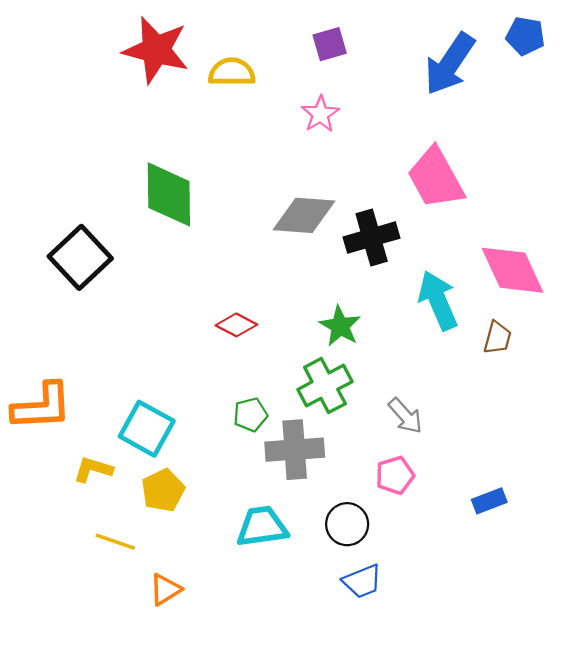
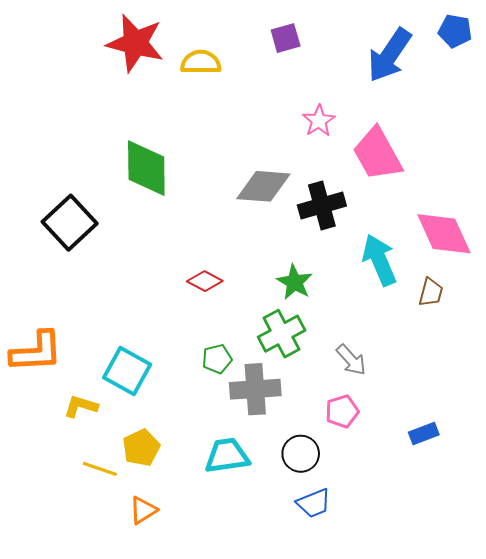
pink star: (320, 114) -> (319, 121), moved
yellow pentagon: (163, 490) -> (141, 448), moved

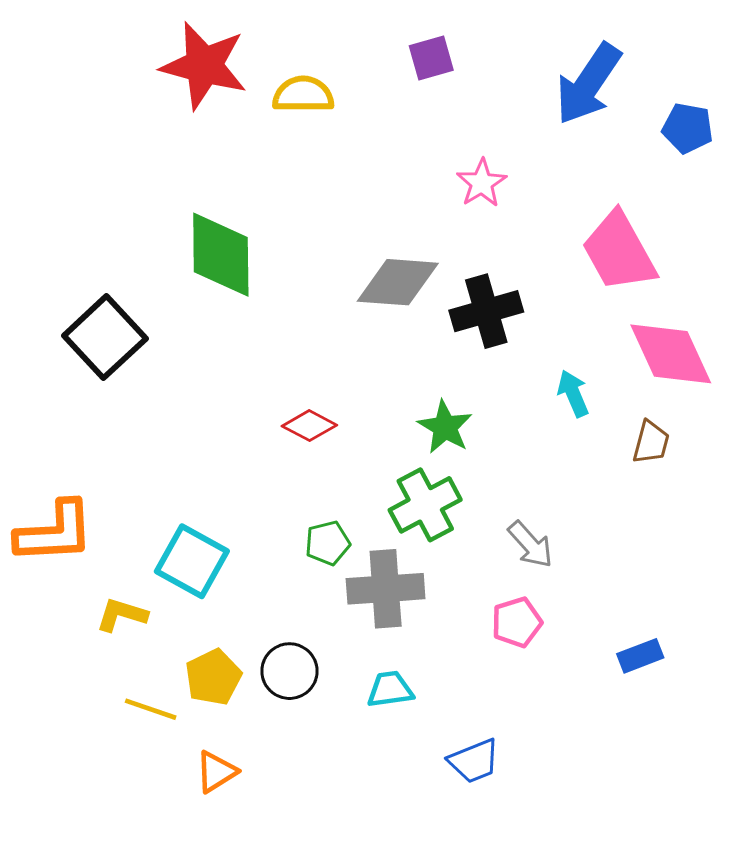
blue pentagon: (455, 31) -> (688, 128), moved
pink trapezoid: (377, 154) -> (619, 252), moved
cyan arrow: (379, 260) -> (573, 394), size x0.6
black circle: (301, 454) -> (289, 671), moved
cyan trapezoid: (227, 456) -> (390, 689), moved, size x0.7

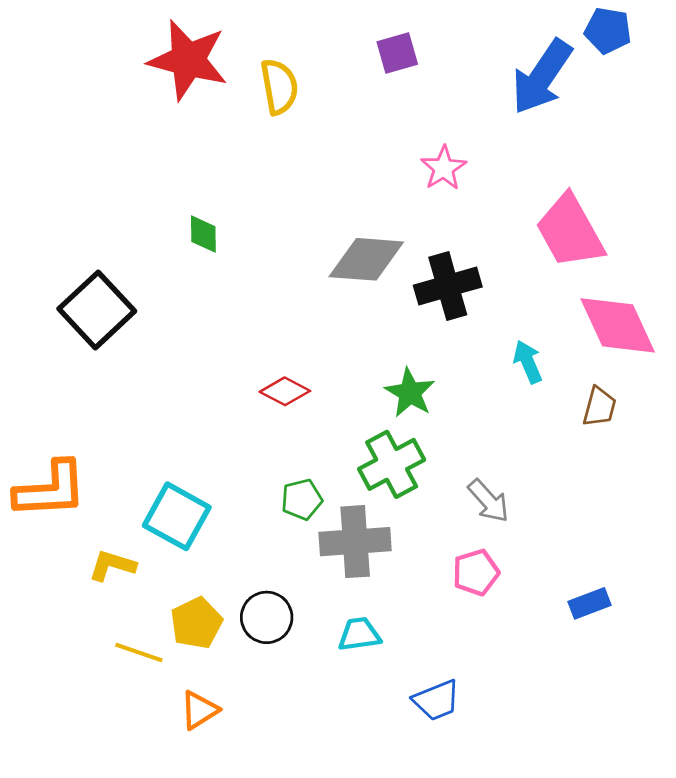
yellow semicircle: (303, 95) -> (279, 87), turned 80
blue pentagon: (688, 128) -> (608, 30), moved
green diamond: (221, 255) -> (203, 234), size x0.5

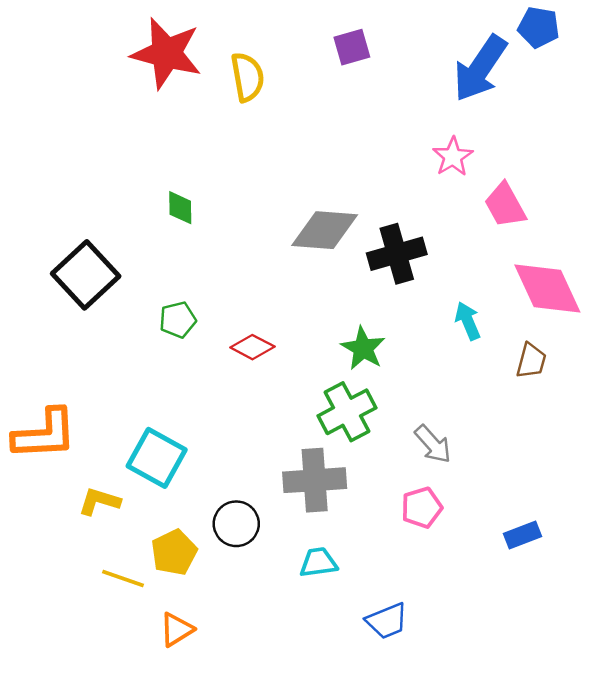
pink star: (444, 168) -> (453, 157), moved
pink trapezoid: (570, 231) -> (505, 205), size x0.7
green pentagon: (302, 499) -> (178, 320), moved
black circle: (267, 617) -> (236, 524), moved

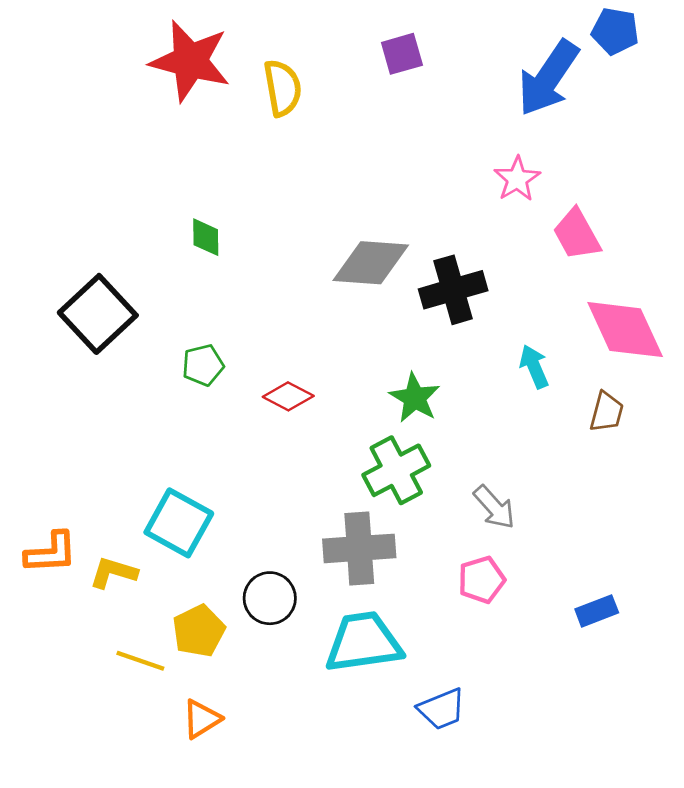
orange L-shape: (45, 434) -> (51, 553), moved, size x0.7
cyan trapezoid: (318, 562) -> (364, 642), size x1.8

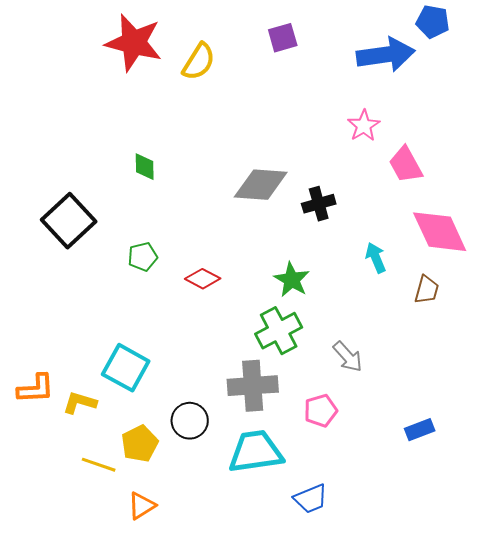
blue arrow: (548, 78) -> (386, 55), turned -132
yellow semicircle: (283, 88) -> (199, 62), turned 42
black cross: (453, 290) -> (319, 204), size x0.7
pink pentagon: (482, 580) -> (321, 411), moved

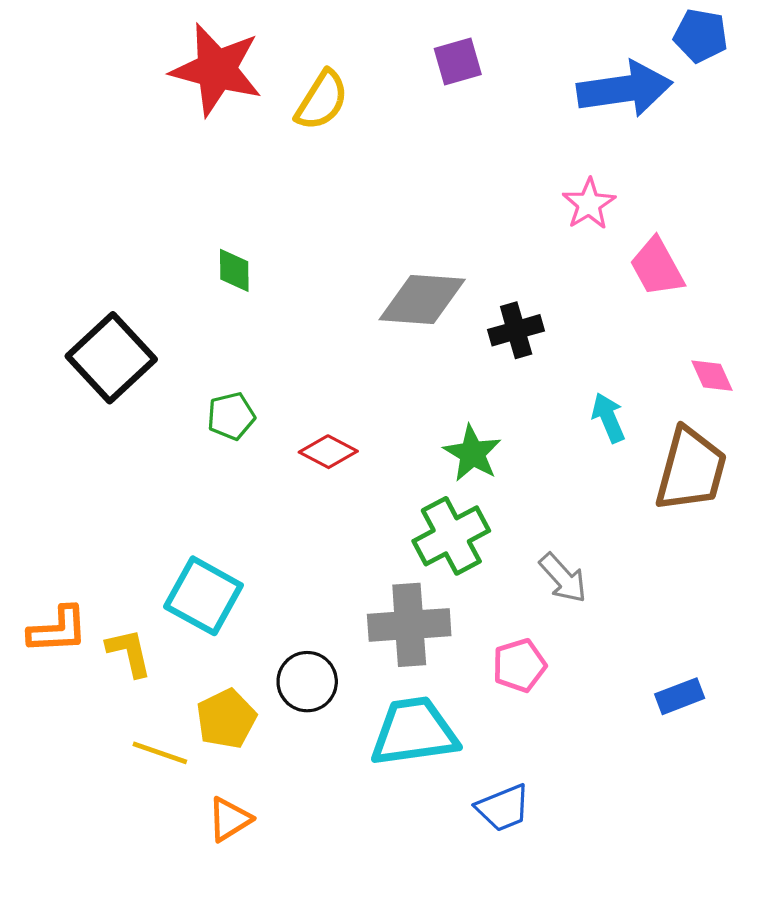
pink diamond: (440, 232) -> (712, 376), size x0.5
brown trapezoid: (427, 290) -> (691, 469), size x1.8
yellow L-shape: (80, 403) -> (129, 652), turned 60

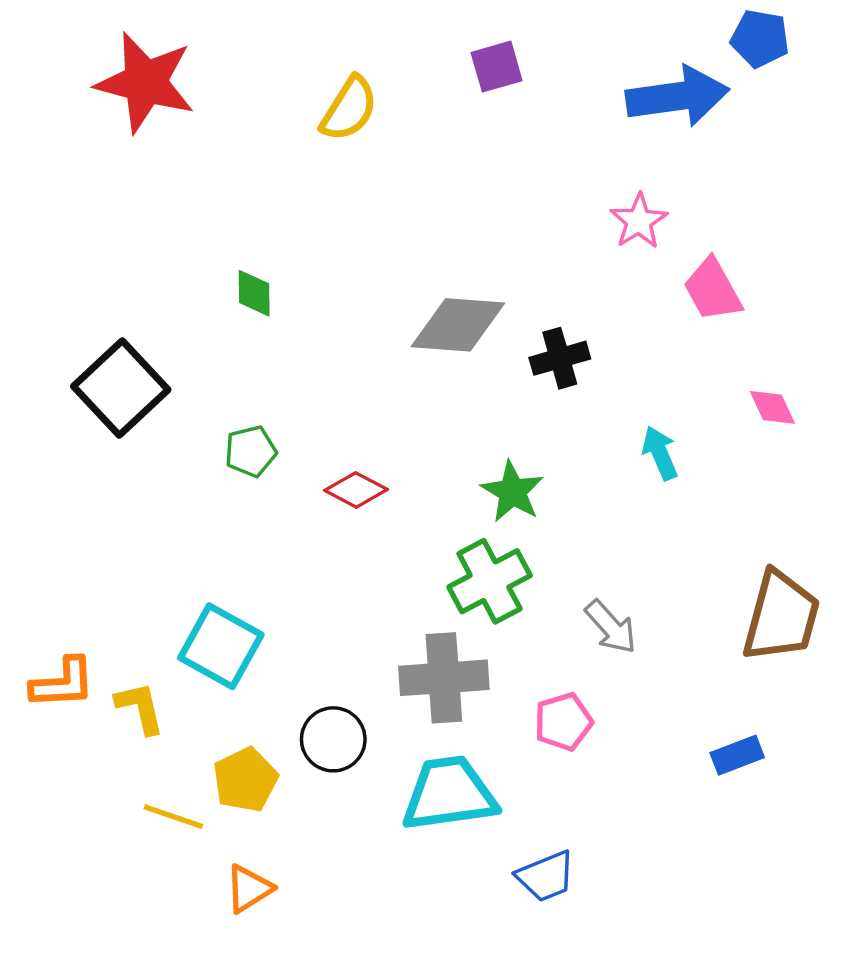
red star: (217, 70) -> (145, 82), moved
brown trapezoid: (691, 469) -> (781, 616), moved

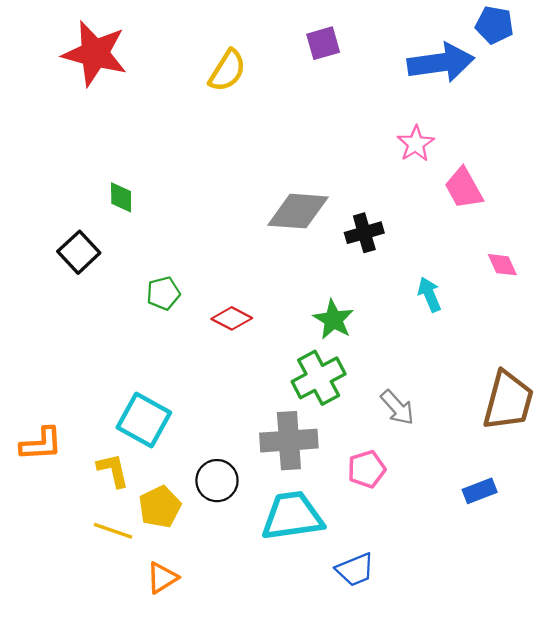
green diamond: (254, 293) -> (121, 197), moved
black square: (121, 388) -> (79, 252), size x0.7
yellow L-shape: (140, 708) -> (113, 470), moved

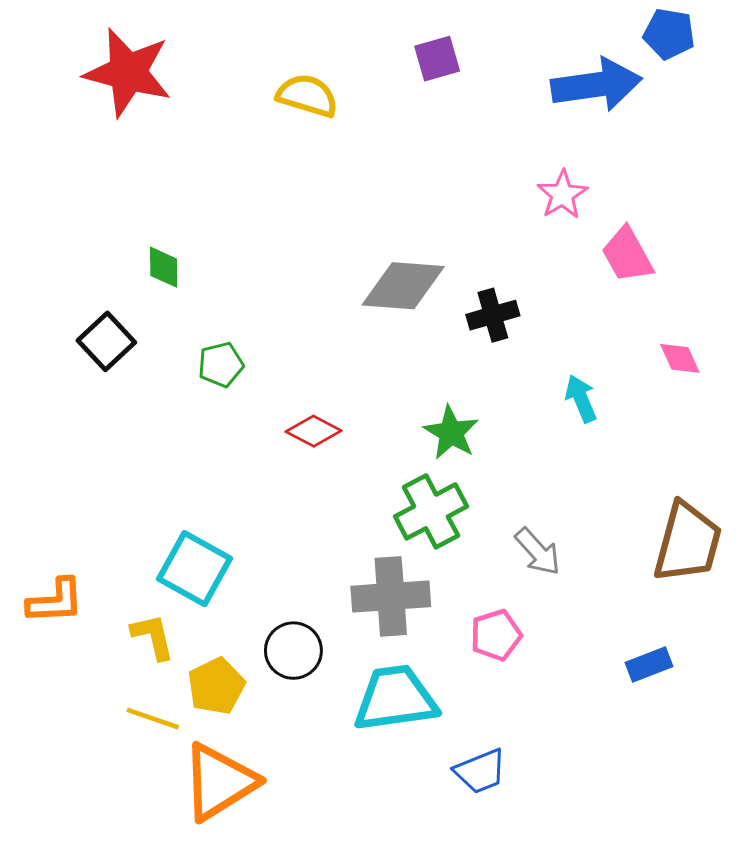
yellow semicircle: (227, 71) -> (307, 96), turned -105
green pentagon: (163, 293) -> (221, 365), moved
orange triangle: (162, 578) -> (219, 782), size x1.8

